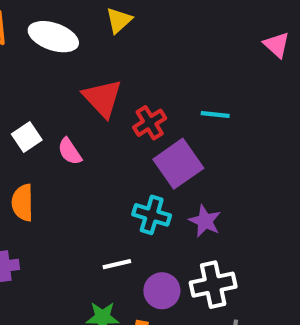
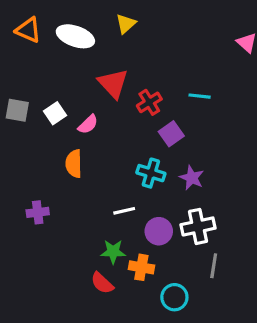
pink semicircle: (70, 151) -> (88, 124), turned -100
purple square: (178, 164) -> (171, 134), size x0.7
orange semicircle: (23, 203) -> (74, 164), moved

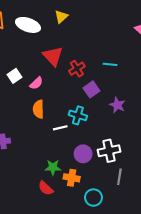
orange semicircle: (74, 164) -> (38, 109), moved
purple star: (192, 178) -> (117, 105), moved
white line: (124, 211) -> (60, 128), moved

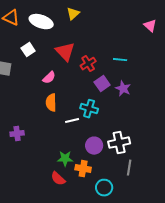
white square: (14, 76) -> (28, 50), moved
purple star: (117, 105) -> (123, 89), moved

